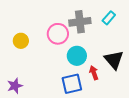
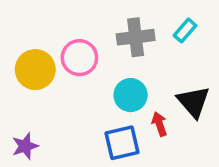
pink circle: (58, 34) -> (79, 58), moved
yellow circle: (21, 41) -> (35, 70), size x1.5

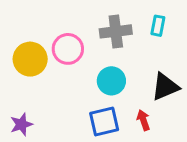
cyan rectangle: (185, 30) -> (158, 26), turned -30
black triangle: (193, 102) -> (165, 87), turned 48
red arrow: (159, 124) -> (143, 120), moved

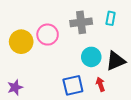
cyan circle: (111, 81) -> (91, 57), moved

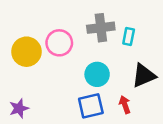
cyan rectangle: (111, 18) -> (129, 37), moved
cyan circle: (91, 57) -> (97, 74), moved

